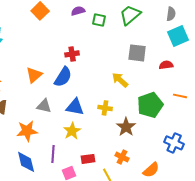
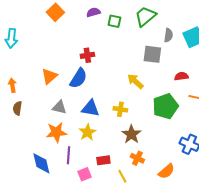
gray semicircle: (171, 14) -> (168, 35), moved
red semicircle: (166, 65) -> (181, 76), moved
brown star: (126, 127) -> (131, 134), moved
orange star: (27, 131) -> (56, 132), moved

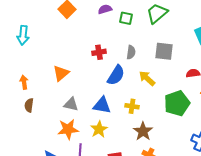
gray semicircle: (168, 35) -> (131, 52), moved
blue semicircle: (78, 78) -> (116, 75), moved

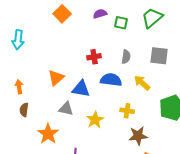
blue semicircle: (116, 75) -> (111, 80), turned -115
blue triangle: (102, 105) -> (81, 89), moved
orange star: (68, 129) -> (48, 134), moved, turned -30
yellow star: (99, 129) -> (95, 120), moved
brown star: (143, 131) -> (138, 136), turned 30

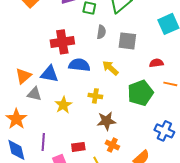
red cross: (94, 57) -> (62, 42), size x1.6
gray semicircle: (126, 57) -> (101, 32), moved
orange triangle: (56, 78) -> (23, 76), moved

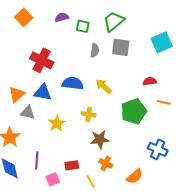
gray square: (127, 41) -> (121, 47), moved
red cross: (62, 42) -> (42, 60), moved, turned 35

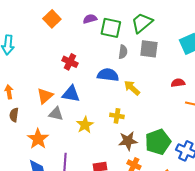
green square: (83, 26) -> (111, 28), size x1.5
red cross: (42, 60) -> (70, 62), size x0.7
blue semicircle: (73, 83) -> (108, 75), moved
green pentagon: (134, 111) -> (158, 142), moved

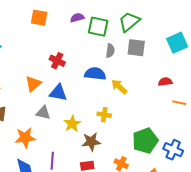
orange square: (52, 19) -> (39, 18), turned -36
orange triangle: (45, 96) -> (33, 84), moved
orange star: (38, 139) -> (25, 138), turned 30
brown star: (128, 141) -> (91, 142), moved

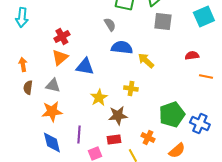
gray semicircle: (110, 51) -> (110, 24), moved, turned -40
red cross: (57, 61) -> (62, 36), moved, turned 35
gray triangle: (43, 113) -> (53, 86), moved

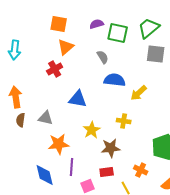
orange triangle: (60, 58) -> (66, 47), moved
yellow arrow: (146, 60) -> (139, 93), turned -84
orange arrow: (23, 64) -> (16, 97), size x1.5
orange star: (52, 112) -> (59, 144), moved

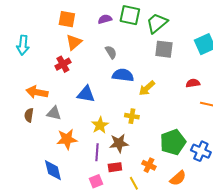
green square: (118, 33) -> (130, 15), moved
orange arrow: (16, 97) -> (37, 92), moved, turned -70
purple line: (72, 167) -> (97, 152), moved

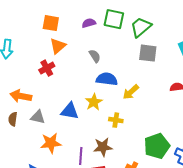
blue triangle: (86, 94) -> (70, 111), moved
yellow star: (100, 125) -> (94, 102), moved

